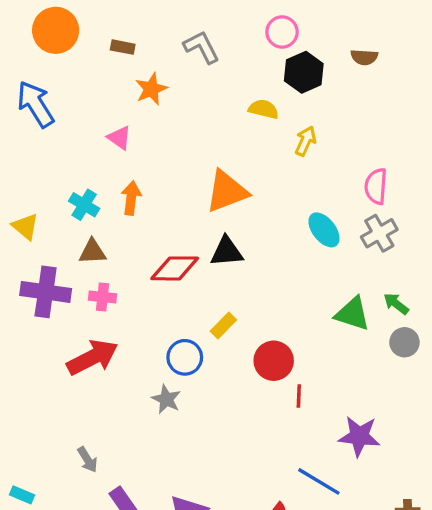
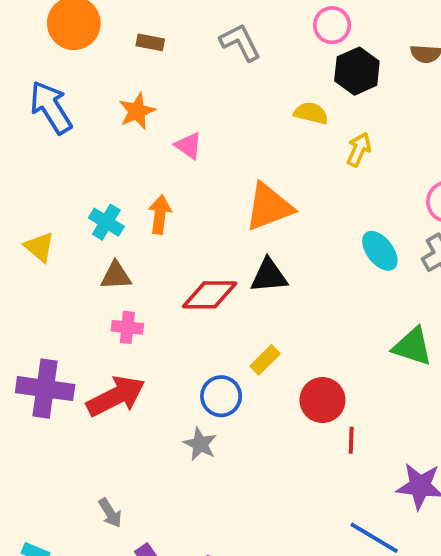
orange star: (151, 89) -> (137, 111), moved
pink triangle: (119, 138) -> (189, 146), moved
purple cross: (46, 292) -> (45, 389), moved

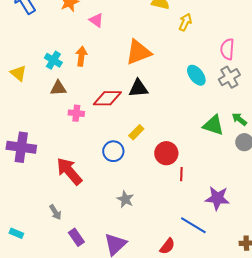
pink cross: (127, 327) -> (76, 113), moved
red arrow: (116, 396) -> (69, 171), moved, turned -104
gray star: (200, 444) -> (125, 199), moved

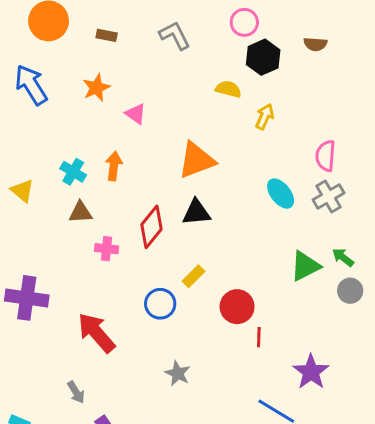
red diamond: (107, 98) -> (151, 227), turned -52
green triangle: (213, 125) -> (305, 266), turned -45
purple star: (217, 198) -> (311, 372), turned 30

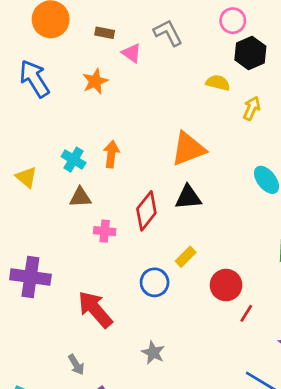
pink triangle: (136, 114) -> (132, 53), moved
red line: (259, 337) -> (246, 313), turned 30
gray star: (178, 373) -> (153, 353), moved

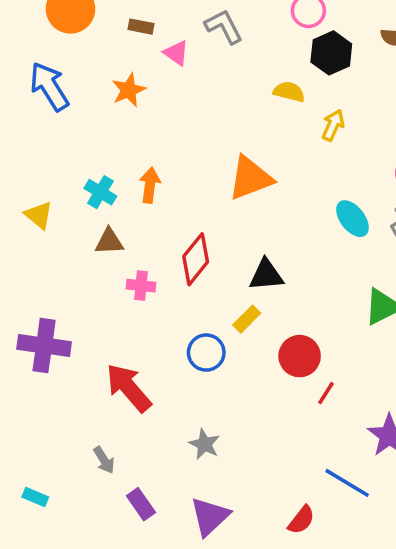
black triangle: (188, 197) -> (266, 275), moved

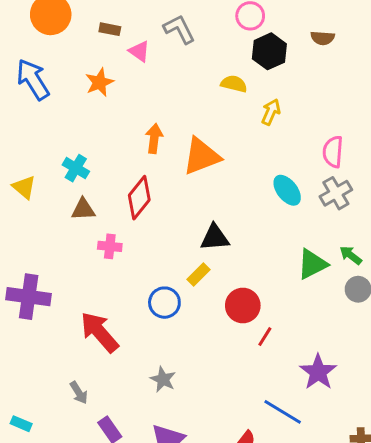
orange arrow: (150, 185) -> (154, 139), moved
red diamond: (196, 259) -> (139, 198), moved

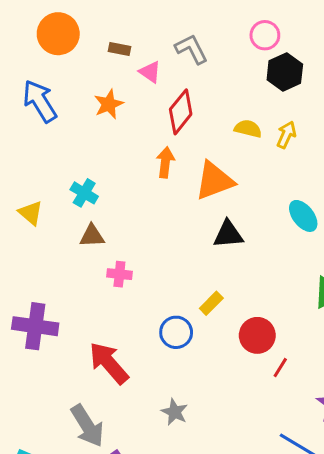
yellow semicircle: (234, 84) -> (248, 129), moved
red diamond: (139, 198) -> (181, 112), moved
black triangle: (215, 238) -> (228, 234), moved
gray arrow: (79, 393) -> (87, 426), size x1.8

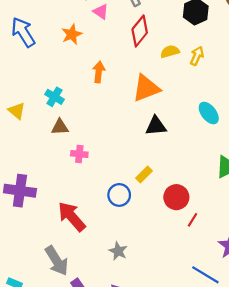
red diamond: (181, 112) -> (140, 31), moved
yellow semicircle: (248, 129) -> (170, 52), turned -30
orange arrow: (165, 162) -> (99, 72), moved

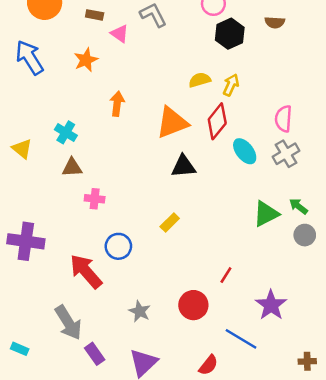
red diamond: (140, 31) -> (217, 121), moved
blue circle: (119, 195) -> (118, 246), moved
red circle: (176, 197) -> (193, 305), moved

